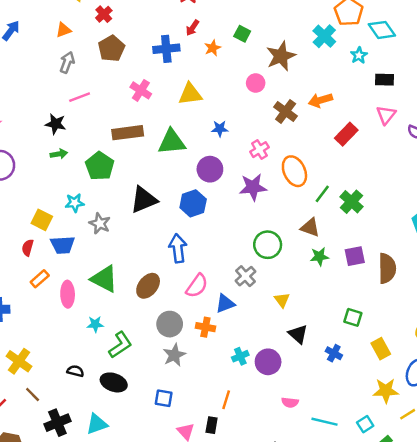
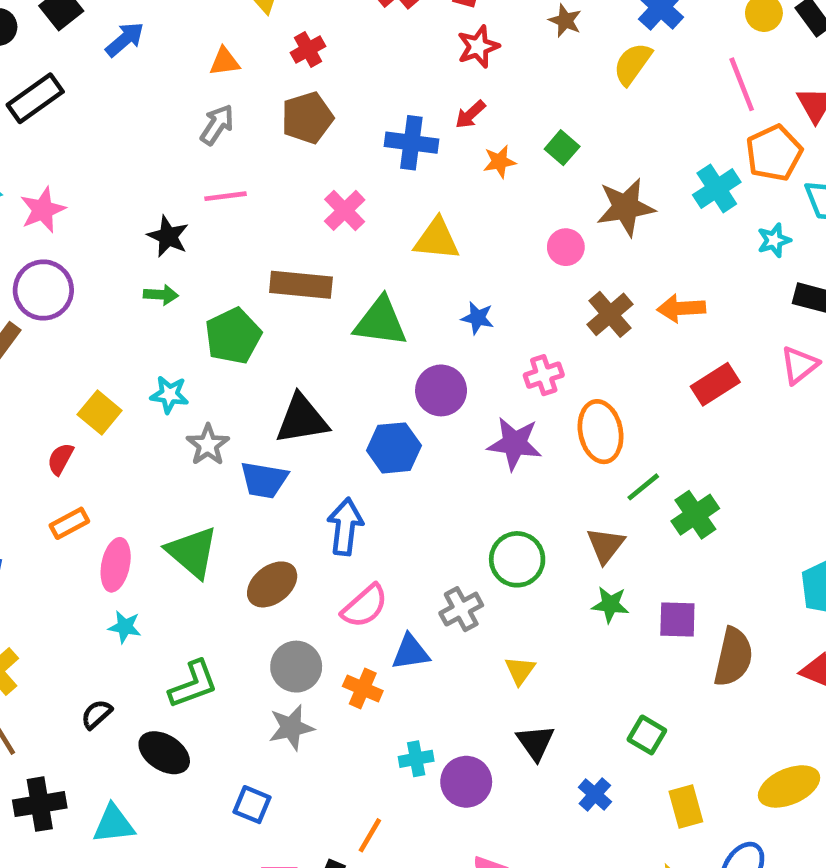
brown triangle: (310, 227) -> (606, 545), turned 35
blue trapezoid: (63, 245) -> (264, 480), moved
cyan star: (95, 324) -> (125, 627), moved
black semicircle: (75, 371) -> (96, 714), turned -70

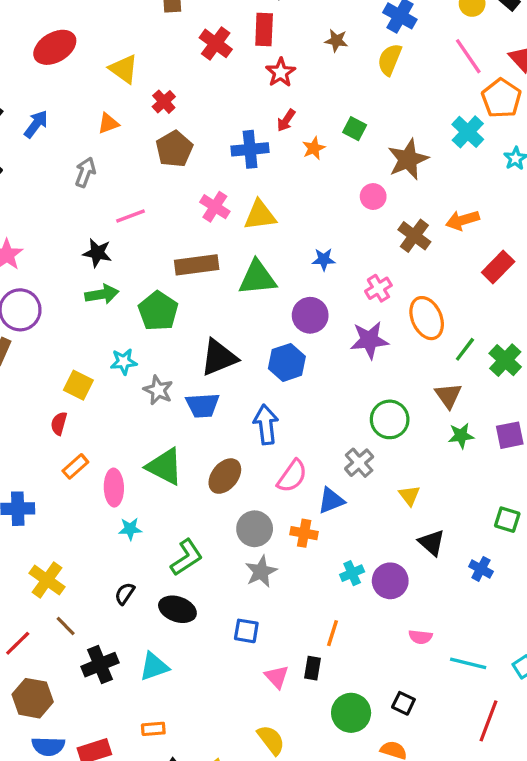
gray arrow: (217, 125) -> (85, 172), moved
yellow triangle: (437, 239) -> (260, 215), moved
green arrow: (161, 295) -> (102, 294), size x1.4

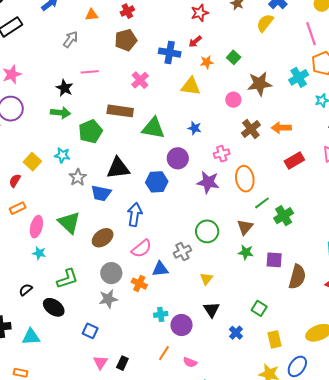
yellow triangle: (260, 215) -> (191, 86), moved
orange line: (332, 633) -> (164, 353), moved

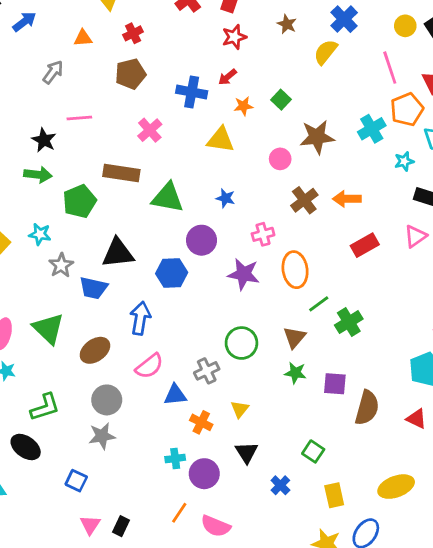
orange cross: (139, 284) -> (201, 422), moved
pink semicircle: (190, 362) -> (216, 526), size x1.5

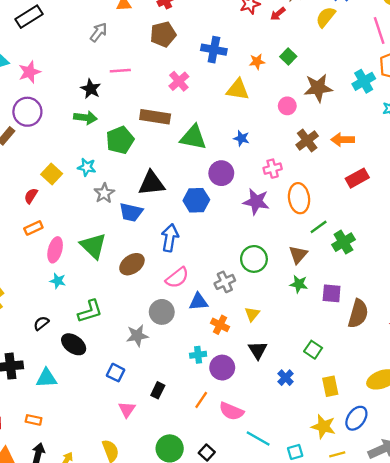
red arrow: (228, 77) -> (278, 14), moved
gray circle: (107, 400) -> (162, 312), moved
black rectangle: (121, 526) -> (158, 390), moved

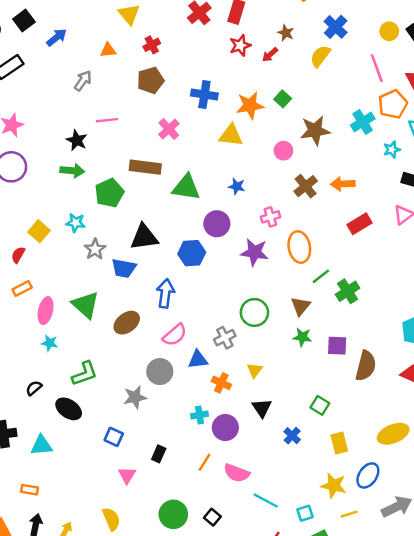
orange star: (257, 62) -> (250, 105), size x1.6

